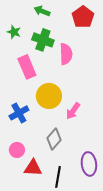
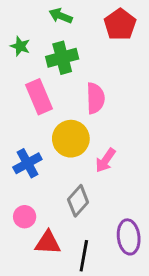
green cross: (43, 40) -> (62, 58), turned -35
pink semicircle: (66, 54) -> (95, 98), moved

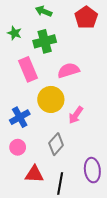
pink semicircle: (95, 98) -> (68, 70), turned -105
pink circle: (25, 217) -> (18, 147), moved

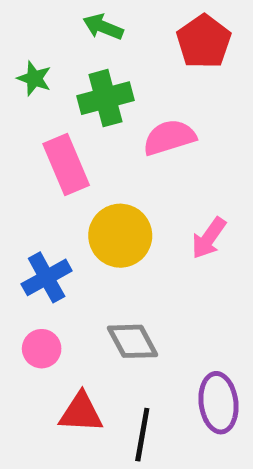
pink semicircle: (68, 70) -> (169, 137), moved
pink arrow: (76, 115) -> (209, 238), moved
gray diamond: (56, 144) -> (133, 341), turned -70

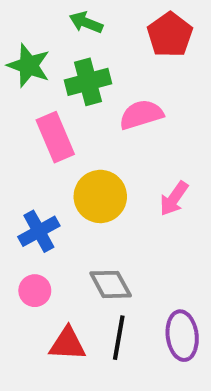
green star: (34, 78) -> (29, 65), size x1.5
black line: (142, 435) -> (119, 338), moved

